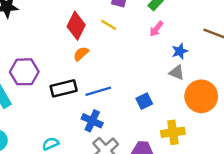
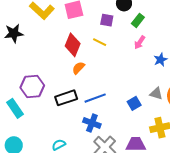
gray triangle: (177, 73) -> (156, 94), moved

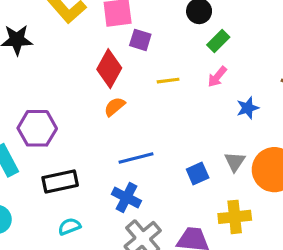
purple square: (107, 20) -> (140, 40), moved
yellow line: (100, 42) -> (168, 81), moved, turned -40
gray triangle: (156, 94) -> (235, 162), turned 40
black rectangle: (66, 98) -> (60, 181), moved

